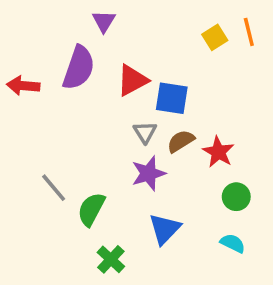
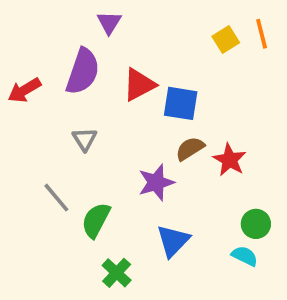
red arrow: (23, 86) -> (24, 90), turned -36
gray triangle: (145, 132) -> (85, 139), moved
green circle: (236, 197) -> (256, 224), moved

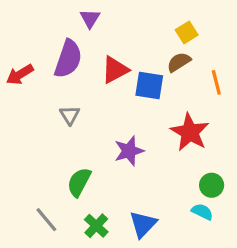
orange line: (262, 34) -> (216, 82), moved
brown semicircle: (190, 149) -> (179, 62), moved
red star: (230, 160) -> (190, 132), size x1.4
gray line: (56, 198) -> (46, 220), moved
blue triangle: (173, 241) -> (143, 224), moved

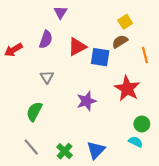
purple semicircle: (68, 59) -> (46, 39), size x0.7
green semicircle: (79, 182) -> (34, 111), moved

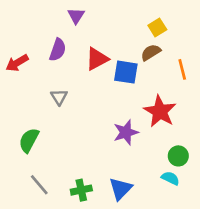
purple star: (87, 101) -> (126, 132), moved
green semicircle: (34, 111) -> (29, 140), moved
green cross: (65, 151) -> (81, 190), turned 35

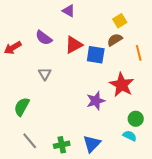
purple triangle: (76, 16) -> (69, 11), moved, turned -32
purple semicircle: (58, 50) -> (44, 38), turned 108

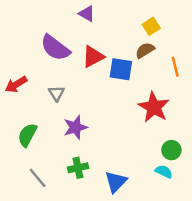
purple semicircle: (44, 38) -> (55, 48), size x1.4
red arrow: (13, 48) -> (16, 84), moved
purple star: (96, 101) -> (75, 127), moved
green cross: (62, 145) -> (78, 168), moved

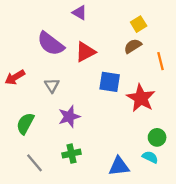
blue square: (121, 69) -> (110, 82), moved
blue triangle: (116, 182) -> (119, 166), moved, turned 40

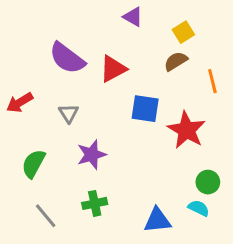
purple triangle: (80, 13) -> (133, 17), moved

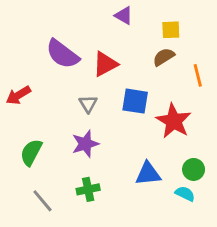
yellow square: (183, 32) -> (171, 30), turned 30
gray triangle: (69, 113) -> (88, 104), moved
blue triangle: (157, 220) -> (148, 174), moved

